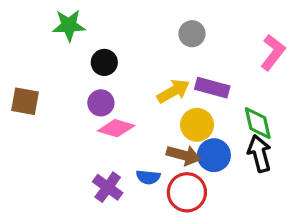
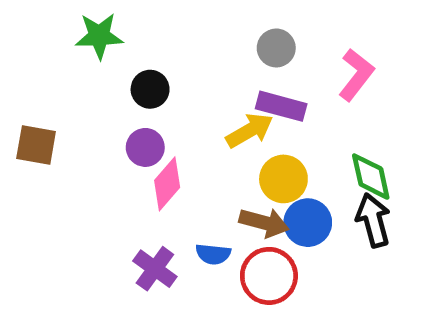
pink L-shape: (273, 52) -> (356, 75), moved
purple rectangle: (212, 88) -> (281, 106), moved
pink diamond: (116, 128) -> (167, 184), turned -66

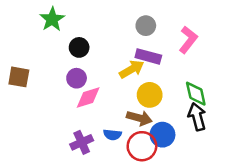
green star: (99, 36) -> (52, 19), turned -30
pink diamond: (167, 184) -> (88, 97), turned 32
blue circle: (308, 223) -> (162, 135), moved
purple cross: (155, 269) -> (82, 142), turned 30

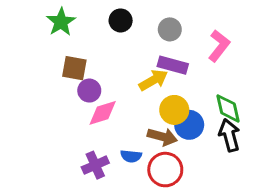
black circle: (79, 47) -> (121, 20), moved
brown square: (19, 77) -> (74, 68), moved
blue circle: (162, 135) -> (189, 125), moved

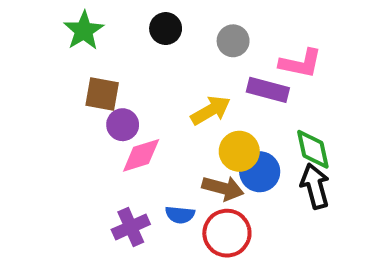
pink L-shape: (219, 46) -> (301, 63), turned 64
purple rectangle: (173, 65) -> (268, 90), moved

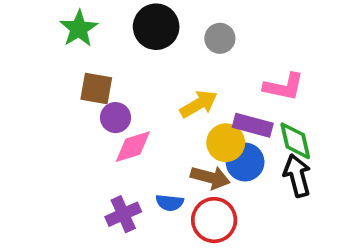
black circle: (166, 29) -> (156, 27), size x1.5
pink L-shape: (301, 63) -> (284, 87), moved
purple rectangle: (268, 90) -> (253, 125), moved

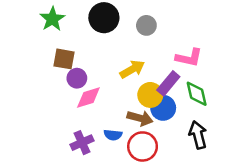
purple rectangle: (253, 125) -> (168, 83), turned -65
black arrow: (297, 176) -> (198, 135), moved

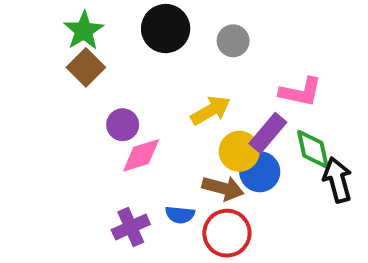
brown square: (64, 59) -> (86, 67), moved, turned 35
black arrow: (198, 135) -> (337, 180), moved

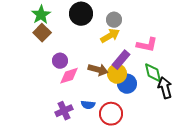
yellow arrow: (211, 110) -> (110, 36), moved
purple rectangle: (268, 133) -> (121, 60), moved
brown arrow: (223, 188) -> (98, 70), moved

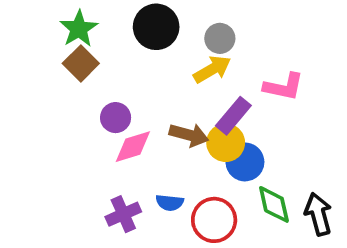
green diamond: (153, 73) -> (274, 204), moved
black arrow: (165, 88) -> (318, 214), moved

